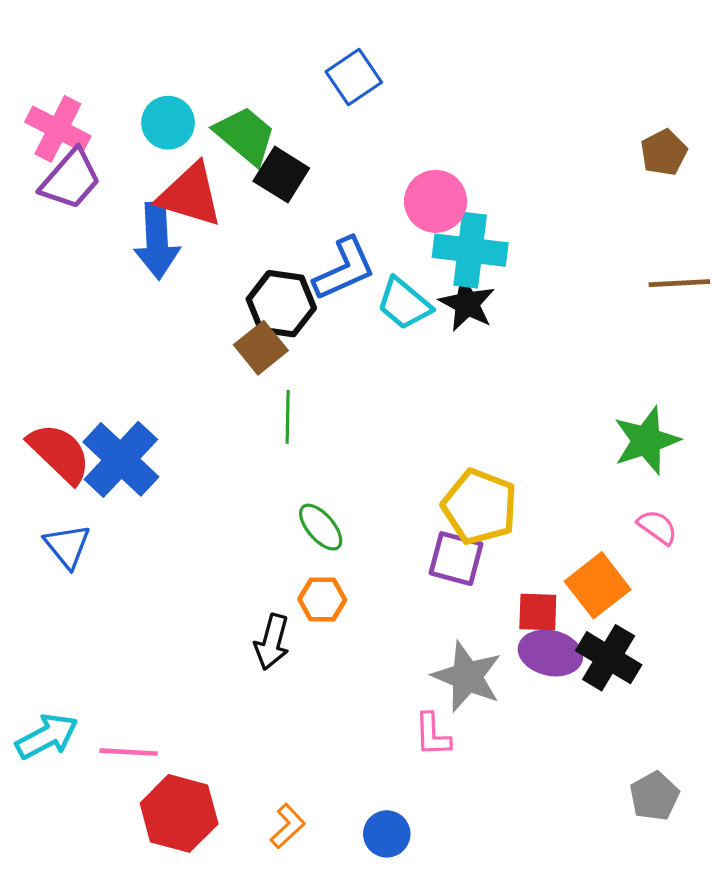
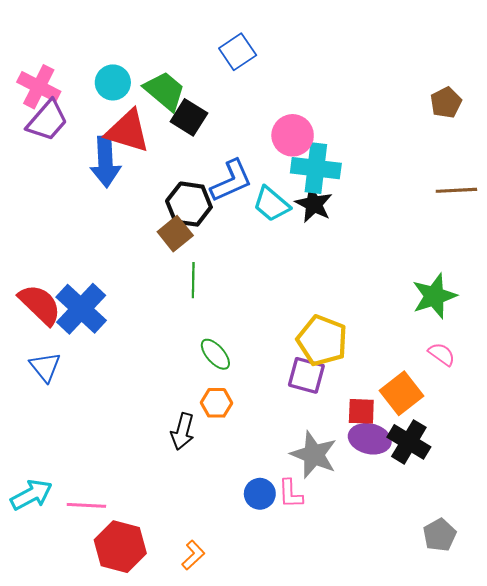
blue circle: (387, 834) -> (260, 494), moved

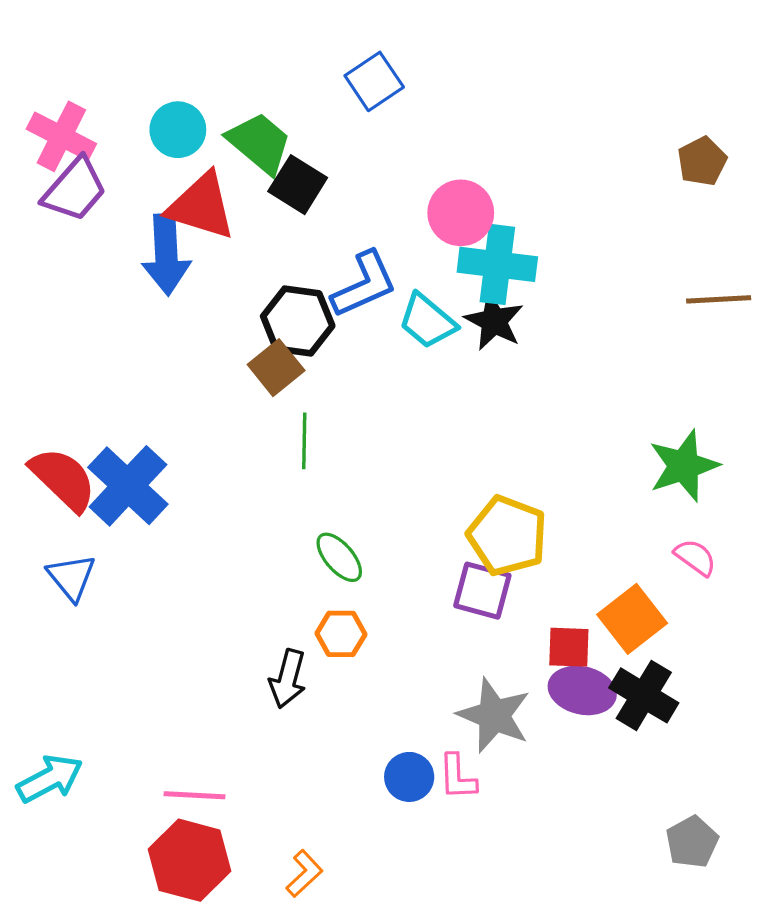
pink line: (86, 505) -> (195, 795), moved

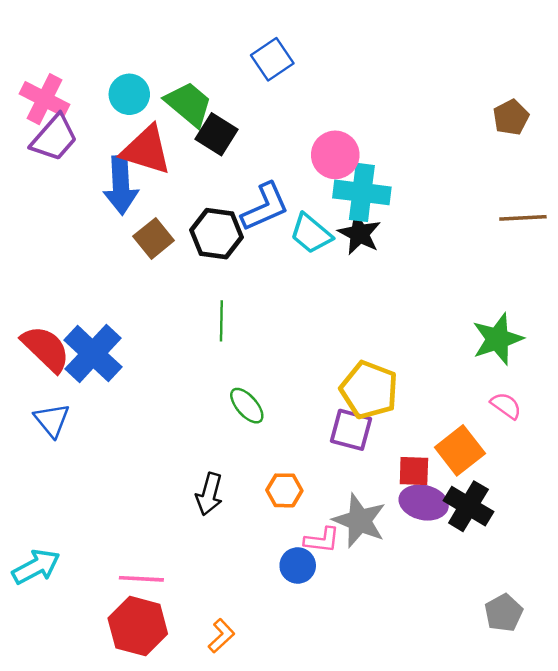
brown square: (276, 368) -> (154, 238), moved
orange hexagon: (341, 634) -> (284, 490), moved
pink L-shape: (457, 777) -> (322, 540), moved, turned -81

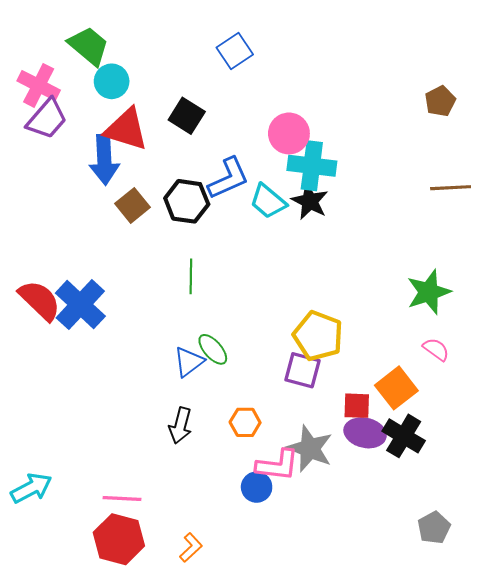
green trapezoid: (189, 104) -> (89, 46), moved
blue triangle: (52, 420) -> (189, 362), moved, turned 32
pink L-shape: (322, 540) -> (277, 465), size x1.4

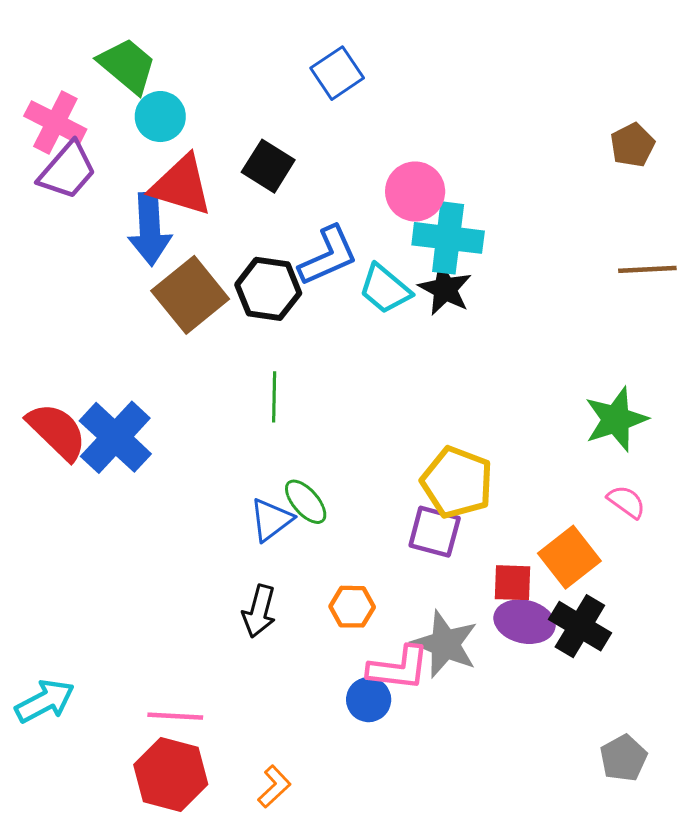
brown square: (132, 205) -> (190, 295), size x1.5

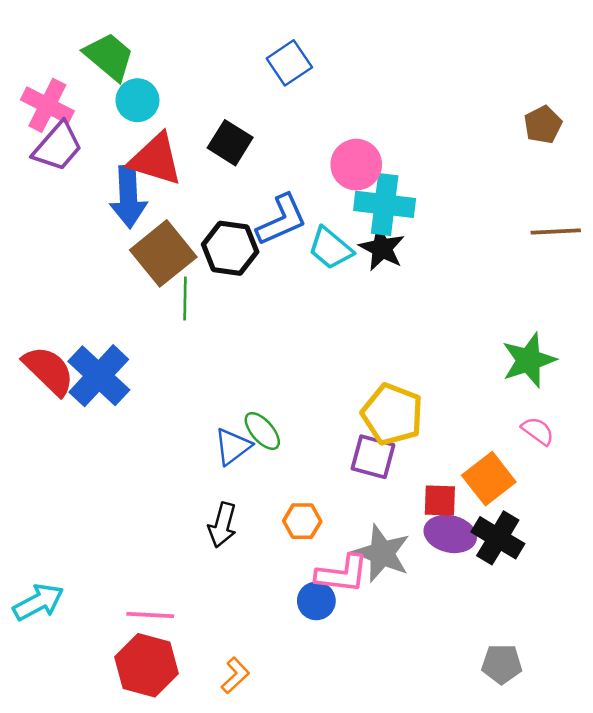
green line: (274, 397) -> (185, 298), moved
gray pentagon: (623, 758) -> (502, 664), moved, turned 30

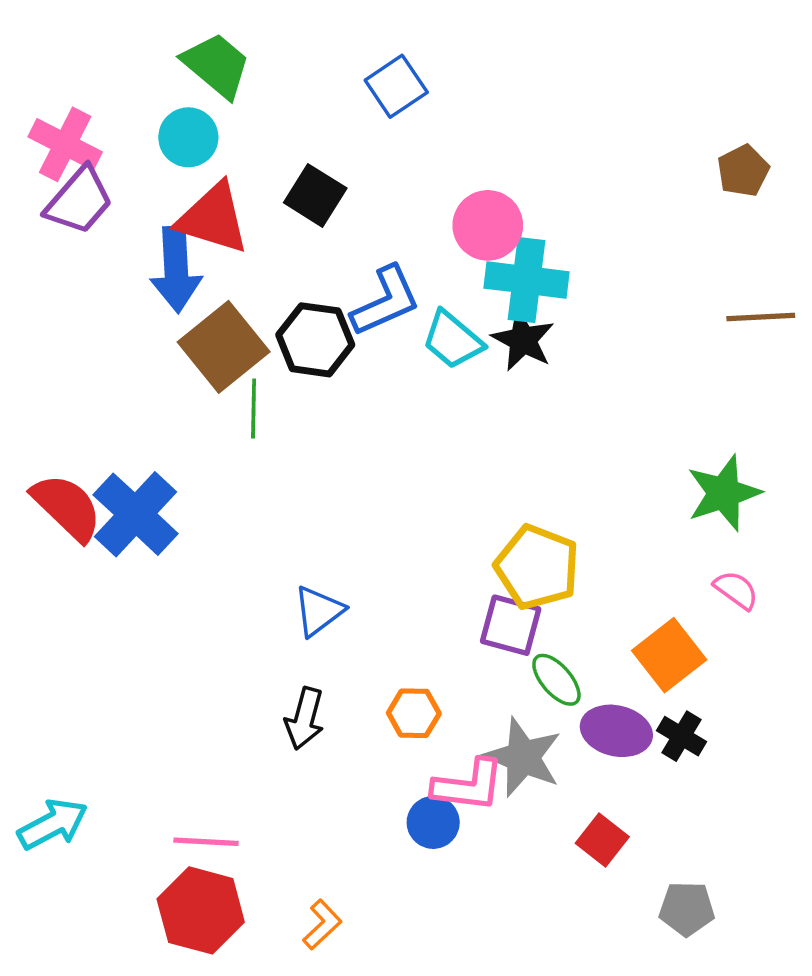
green trapezoid: (109, 56) -> (217, 65), moved
green ellipse: (262, 431) -> (556, 680), moved
red square: (440, 500) -> (602, 840), moved, turned 36
black cross: (498, 538) -> (681, 736), size x0.7

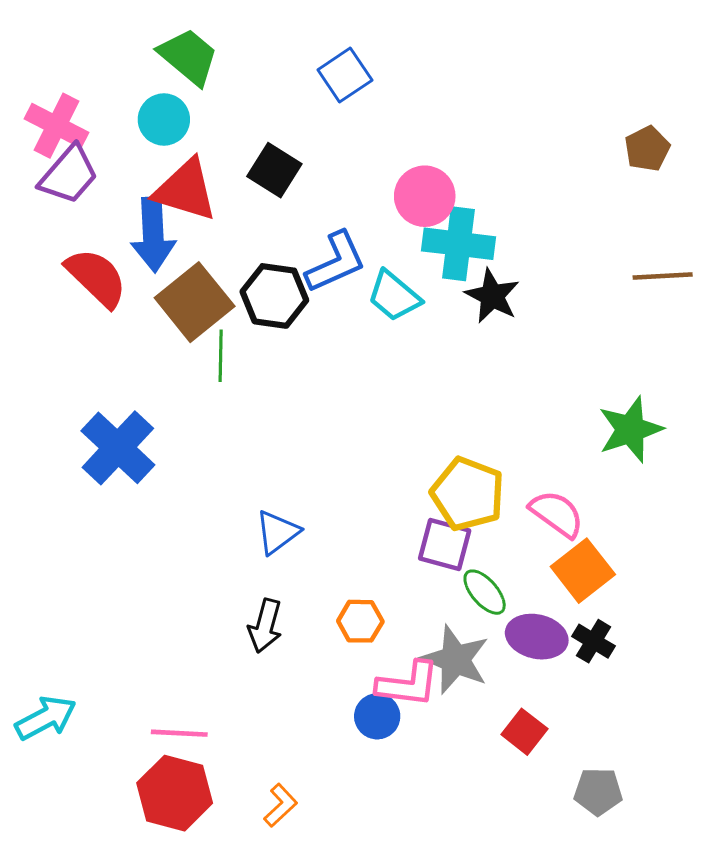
black star: (523, 340) -> (492, 296), moved
red semicircle: (67, 507) -> (96, 278), moved
pink semicircle: (736, 590) -> (557, 514), moved, size x1.4

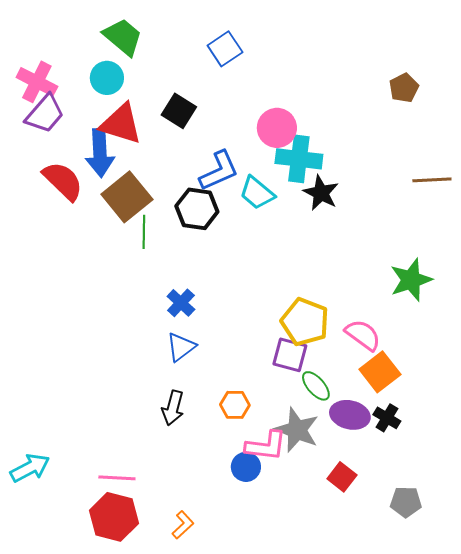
brown pentagon: (647, 149) -> (404, 88), moved
black hexagon: (274, 296) -> (197, 209), moved
blue cross: (118, 448) -> (181, 303), moved, size x0.6
gray pentagon: (598, 792) -> (406, 502), moved

